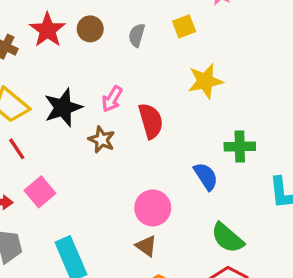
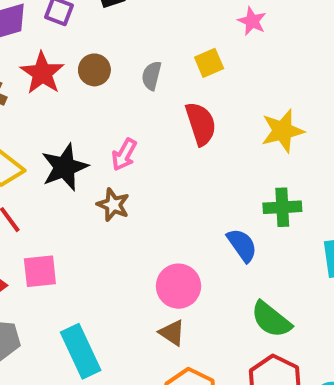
yellow star: (205, 81) -> (282, 131), moved
red semicircle: (151, 121) -> (201, 124), moved
pink square: (40, 192) -> (40, 271), turned 36

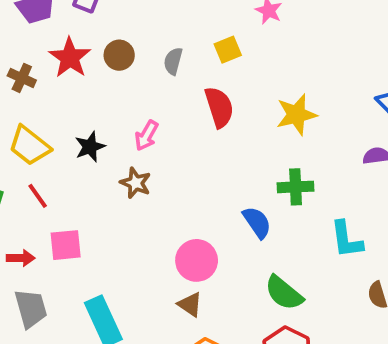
black star: (65, 167) -> (90, 147), size x0.7

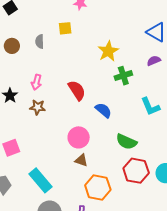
yellow square: (228, 50) -> (65, 28), turned 32
red semicircle: (219, 107) -> (77, 90), moved
green cross: (296, 187) -> (123, 76), moved

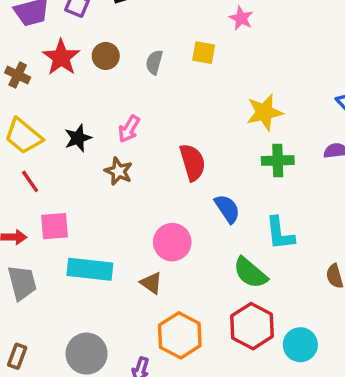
cyan L-shape: (150, 106) -> (280, 233), moved
brown triangle: (81, 160) -> (151, 283), moved
cyan rectangle: (40, 180) -> (90, 269), moved, turned -60

